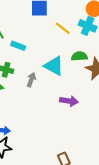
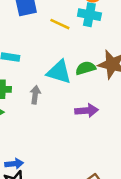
green semicircle: (79, 56) -> (86, 68), moved

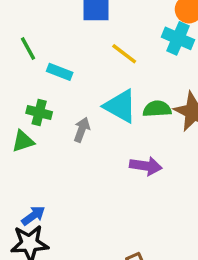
yellow line: (60, 24) -> (124, 54), moved
blue arrow: (14, 164) -> (33, 216), turned -42

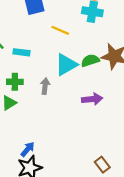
cyan triangle: (120, 106) -> (66, 65), turned -45

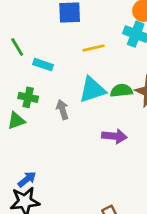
yellow line: (60, 30) -> (94, 48), turned -48
gray arrow: (45, 86) -> (62, 110), turned -35

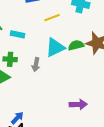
gray arrow: (62, 110) -> (36, 65), turned -144
purple arrow: (114, 136) -> (78, 104), moved

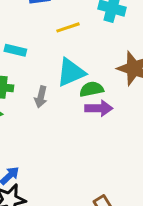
green semicircle: (76, 45) -> (92, 89), moved
purple arrow: (78, 104) -> (99, 108), moved

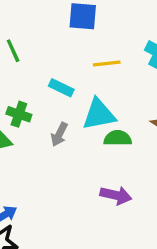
cyan rectangle: (15, 50) -> (61, 88), moved
purple arrow: (99, 108) -> (116, 195), moved

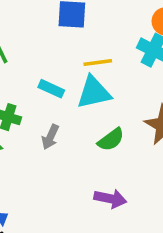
cyan triangle: (99, 114) -> (94, 92), moved
green semicircle: (118, 138) -> (111, 140), turned 144

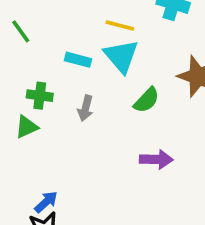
yellow line: (98, 63) -> (120, 25), turned 32
cyan triangle: (94, 92) -> (121, 56), turned -48

